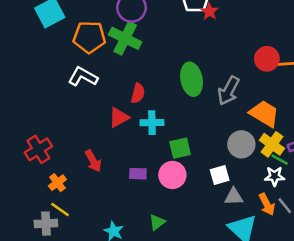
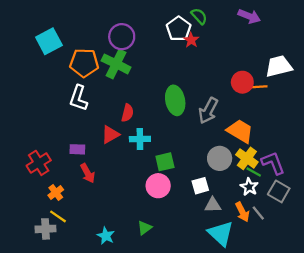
white L-shape: (83, 77) -> (78, 98), turned -100
purple rectangle: (138, 174) -> (77, 149), moved
white star: (275, 176) -> (249, 187), turned 30

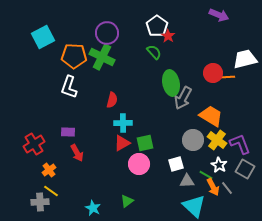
green semicircle: (199, 16) -> (154, 52), moved
green ellipse: (175, 100) -> (171, 83), moved
red triangle: (110, 135) -> (122, 143), moved
green line: (254, 172) -> (206, 175), moved

